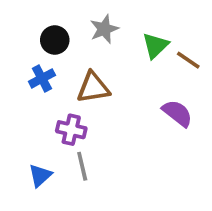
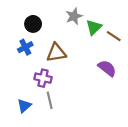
gray star: (104, 29) -> (74, 16), moved

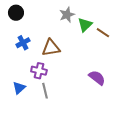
black circle: (33, 24) -> (16, 13), moved
purple semicircle: (107, 68) -> (97, 78), moved
blue triangle: (24, 106) -> (19, 88), moved

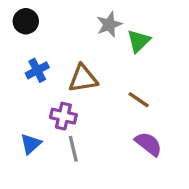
brown line: (103, 33) -> (139, 100), moved
purple semicircle: (97, 78) -> (148, 144), moved

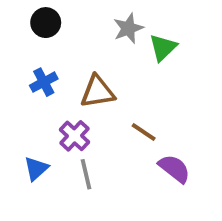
black circle: (26, 21) -> (46, 23), moved
brown line: (139, 100) -> (144, 132), moved
purple cross: (63, 116) -> (74, 136), turned 30

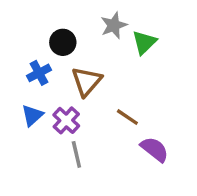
black circle: (46, 23) -> (63, 42), moved
brown triangle: (98, 92) -> (87, 81), turned -40
blue triangle: (36, 169) -> (32, 115), moved

